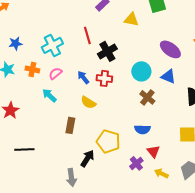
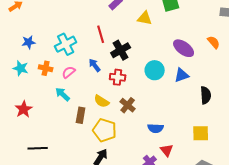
blue triangle: (168, 76) -> (182, 75), turned -42
blue arrow: (83, 77) -> (95, 65), moved
brown cross: (147, 97) -> (128, 105), moved
brown rectangle: (70, 125) -> (81, 115), moved
yellow pentagon: (108, 141) -> (105, 130), moved

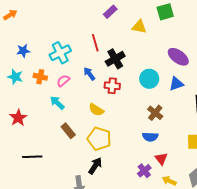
brown cross: (128, 105) -> (155, 113), moved
brown rectangle: (81, 115) -> (68, 131), moved, turned -49

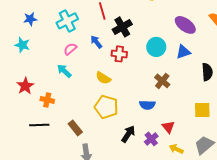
orange cross: (40, 77) -> (47, 100), moved
brown rectangle: (68, 131) -> (75, 128), moved
blue semicircle: (150, 137) -> (147, 105), moved
black arrow: (95, 166) -> (128, 134), moved

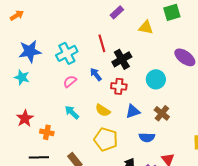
blue star: (30, 19) -> (30, 51), size x1.6
blue triangle: (183, 52) -> (133, 111), moved
cyan arrow: (64, 71) -> (72, 112), moved

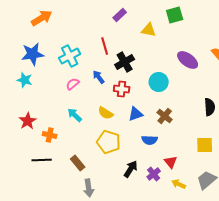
orange arrow: (17, 15) -> (42, 18), moved, size x1.5

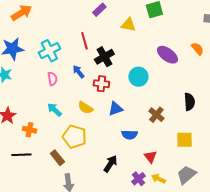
pink semicircle: (73, 84) -> (52, 79), turned 120
brown cross: (165, 116) -> (156, 115), moved
yellow pentagon: (109, 142) -> (74, 137), moved
purple cross: (154, 174) -> (138, 179), moved

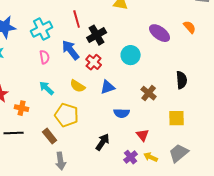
blue arrow: (78, 72) -> (71, 50), size x1.5
red cross: (101, 84) -> (94, 62), turned 35

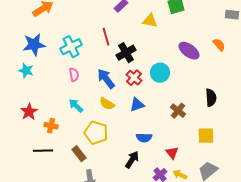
blue arrow: (71, 50) -> (106, 79), moved
red cross: (94, 62) -> (134, 78), moved
blue semicircle: (122, 113) -> (144, 138), moved

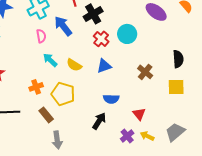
blue arrow: (106, 79) -> (63, 26), moved
cyan arrow: (76, 106) -> (50, 60), moved
orange cross: (51, 126) -> (36, 87), moved, turned -32
yellow square: (206, 136) -> (176, 87), moved

